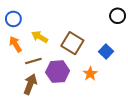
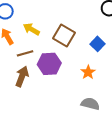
orange star: (90, 74) -> (88, 72), moved

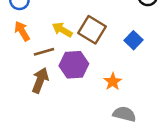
yellow arrow: (31, 29) -> (62, 30), moved
orange star: (88, 72) -> (113, 82), moved

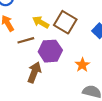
brown arrow: (40, 80) -> (34, 72), moved

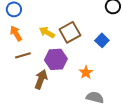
brown square: (65, 22) -> (70, 32), turned 30
brown line: (26, 40) -> (23, 55), moved

